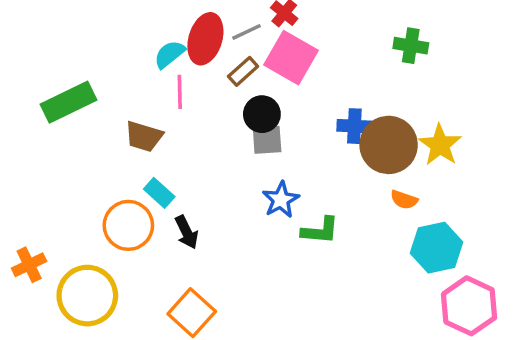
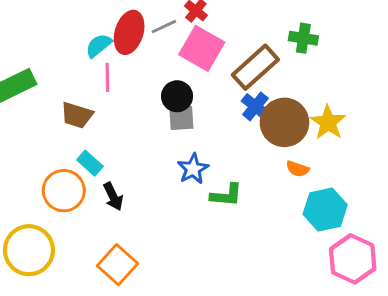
brown rectangle: (243, 71) -> (255, 67), moved, size x1.8
blue cross: (354, 126) -> (255, 106), turned 36

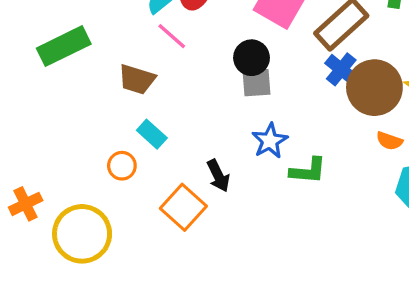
pink line: (107, 77) -> (172, 36), turned -48
orange circle: (64, 191) -> (122, 166), size x0.6
black arrow: (113, 196) -> (218, 176), moved
orange square: (117, 265) -> (183, 207), moved

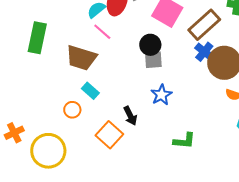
green rectangle: (64, 46) -> (37, 38), turned -52
brown trapezoid: (137, 79) -> (81, 58), size x1.4
green L-shape: (308, 171) -> (184, 141), moved

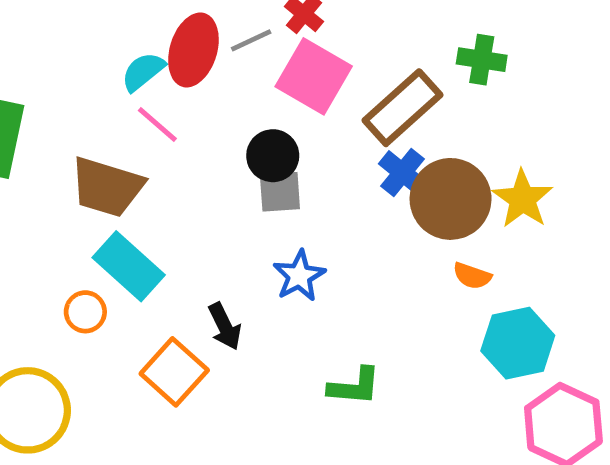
cyan rectangle: (90, 91) -> (129, 266), size x1.6

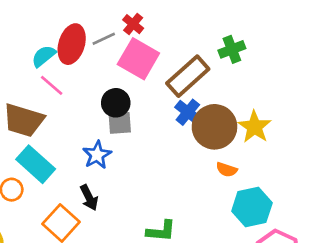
green cross: (482, 60) -> (232, 49), turned -30
blue star: (299, 276) -> (97, 155), moved

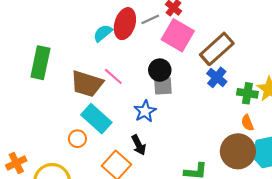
green cross: (232, 49) -> (247, 93), moved, turned 30
pink line: (52, 85) -> (113, 76), moved
brown circle: (215, 127) -> (238, 151), moved
orange semicircle: (227, 170) -> (247, 123), turned 49

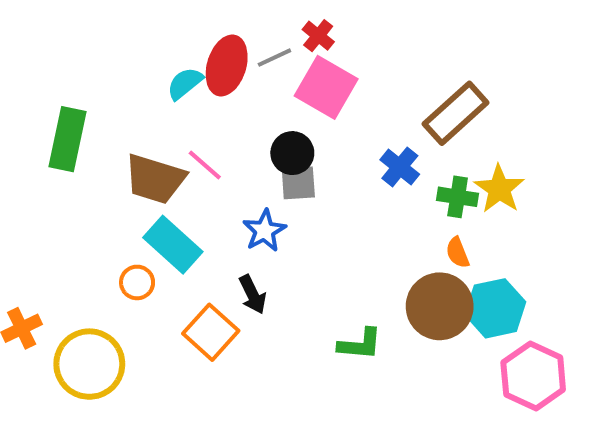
brown rectangle: (217, 49) -> (456, 113), moved

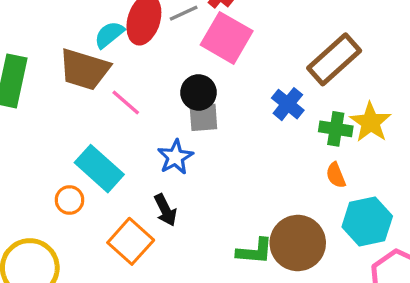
brown trapezoid: (155, 179) -> (84, 69), moved
brown circle: (440, 306) -> (298, 243), moved

